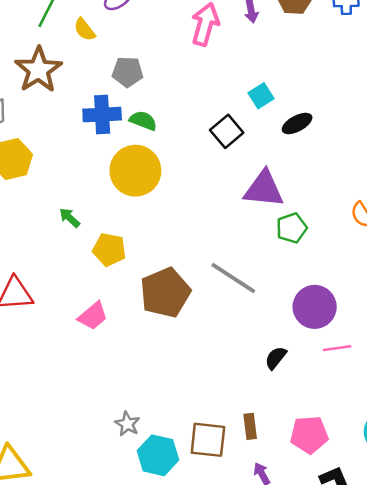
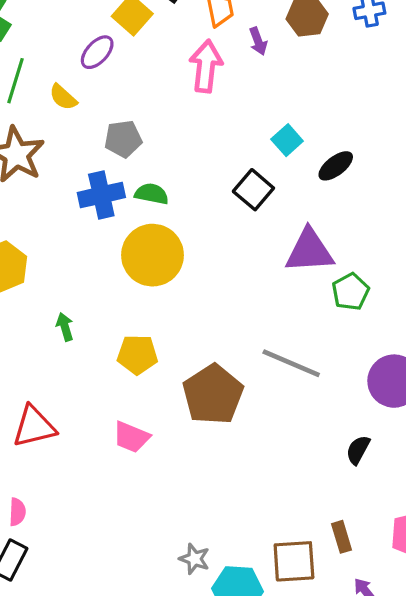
green arrow: (69, 218) -> (65, 327), moved, turned 40
pink trapezoid: (93, 316) -> (131, 437), turned 72

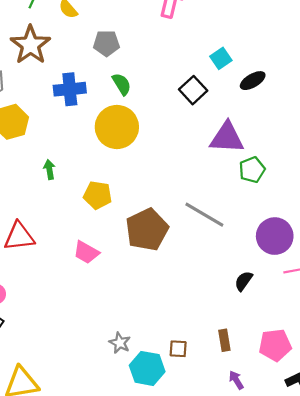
green semicircle: (152, 194) -> (122, 84), turned 40
blue cross: (101, 195) -> (70, 89), moved
brown square: (294, 561) -> (178, 349), moved, size x0.6

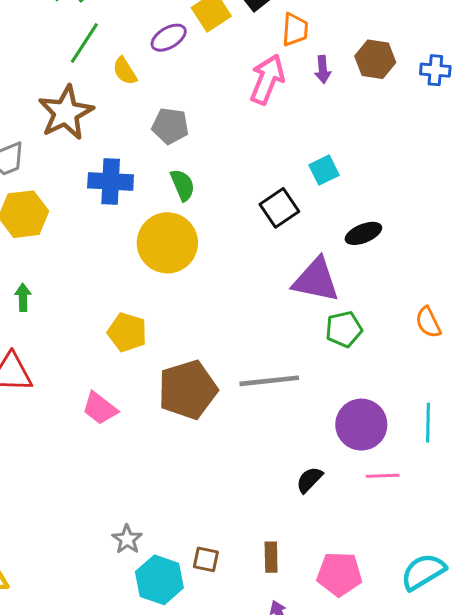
black ellipse: (253, 81) -> (363, 233), moved
green arrow: (49, 169) -> (23, 297), moved
gray line: (204, 215) -> (269, 381), turned -45

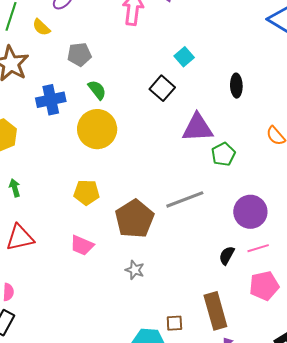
black ellipse: (363, 233) -> (236, 86), moved, turned -55
pink line: (383, 476) -> (258, 248), moved
gray star: (127, 539) -> (135, 270), moved
brown rectangle: (271, 557) -> (215, 311), size x1.8
pink pentagon: (339, 574) -> (264, 286), moved

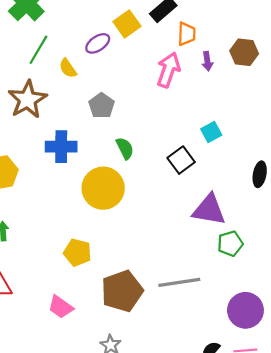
gray pentagon: (79, 55) -> (102, 106), turned 30
green semicircle: (97, 90) -> (125, 148), moved

